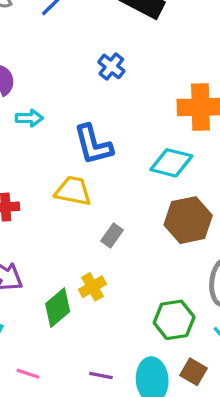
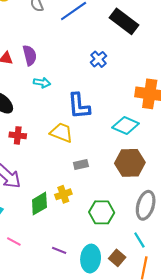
gray rectangle: (112, 236) -> (81, 164), turned 32
green hexagon: (174, 320) -> (102, 212), moved

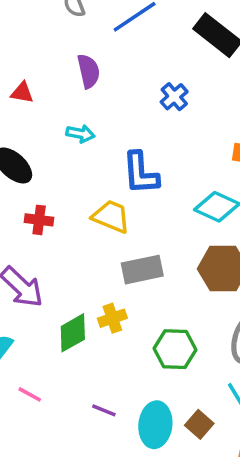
purple semicircle: (30, 55) -> (89, 71), moved
gray rectangle: (81, 164) -> (142, 270), size x1.6

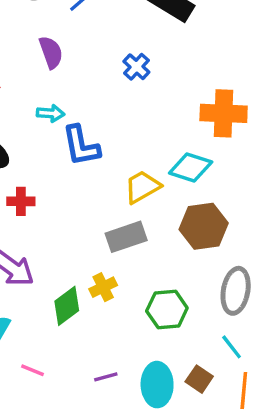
blue L-shape: (141, 173) -> (81, 146), moved
yellow trapezoid: (111, 216) -> (142, 187), moved, turned -45
purple line: (104, 410) -> (106, 377), turned -30

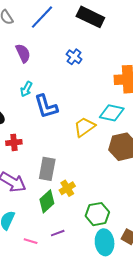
cyan arrow: (51, 113) -> (26, 89), turned 119
gray rectangle: (126, 237) -> (47, 169), moved, turned -55
green hexagon: (167, 309) -> (97, 214), moved
purple line: (106, 377) -> (58, 233), moved

